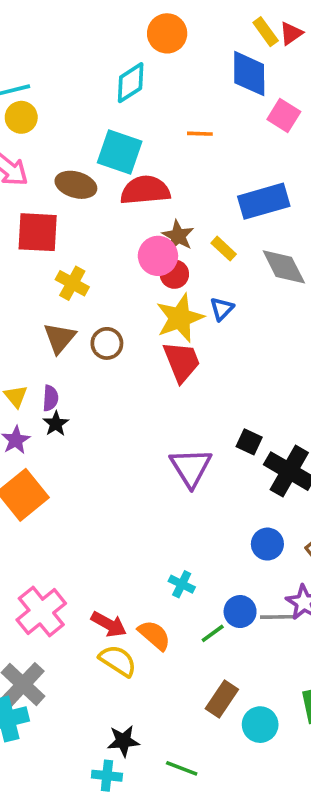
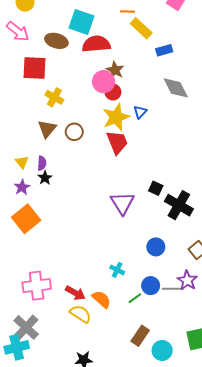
blue rectangle: (264, 201) -> (164, 50), size x0.6
yellow rectangle: (224, 249) -> (141, 28), moved, size x1.5
blue circle: (267, 544) -> (156, 247), moved
pink cross: (41, 612) -> (37, 286), turned 32

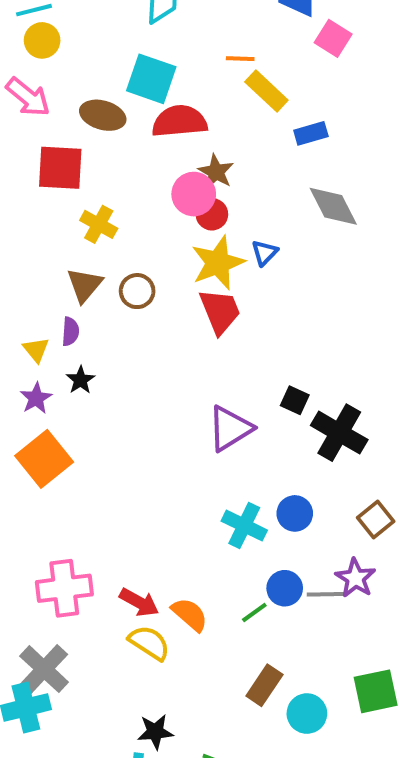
purple semicircle: (42, 163) -> (70, 331), moved
purple triangle: (122, 203) -> (230, 429), turned 30
cyan cross: (117, 270) -> (244, 526), moved, size x1.5

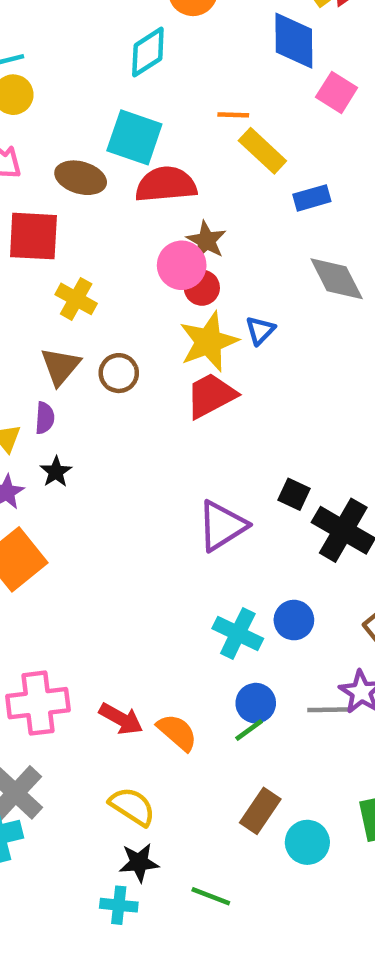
red trapezoid: (220, 311) -> (211, 396), turned -96
blue circle: (285, 588) -> (256, 703), moved
yellow semicircle: (149, 643) -> (132, 806), moved

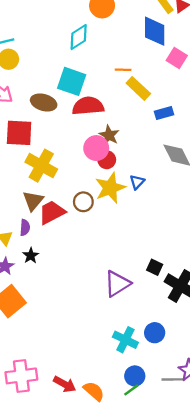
yellow cross: (76, 299) -> (41, 166), size x1.5
brown circle: (119, 373) -> (83, 202), moved
red trapezoid: (211, 396) -> (52, 212), moved

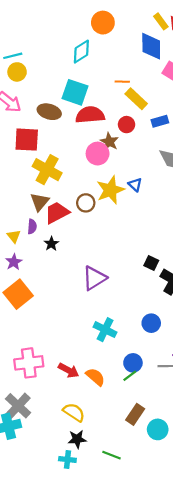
red circle: (107, 160) -> (127, 125), moved
blue triangle: (137, 182) -> (135, 185), turned -32
black star: (31, 256) -> (51, 244), moved
purple triangle: (117, 284) -> (94, 278), moved
cyan cross: (125, 340) -> (105, 330), moved

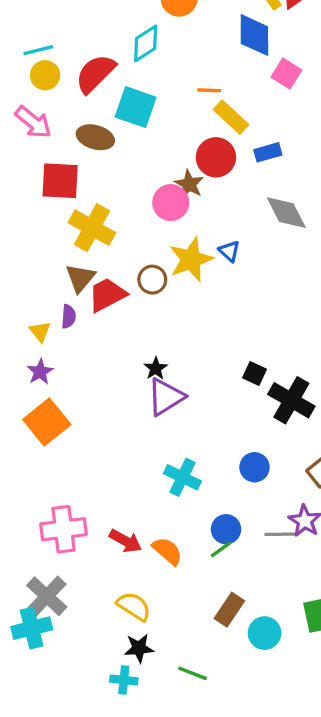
red semicircle: (90, 115) -> (95, 74), moved, turned -40
red circle: (127, 125) -> (216, 157), size x1.5
black star: (51, 244) -> (156, 368), moved

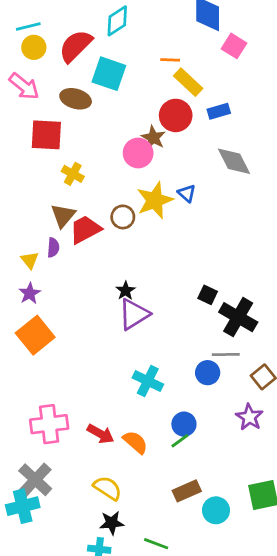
yellow cross: (92, 228) -> (73, 174), size x0.6
gray line: (281, 534) -> (226, 355), moved
brown rectangle: (229, 610) -> (187, 491), turned 32

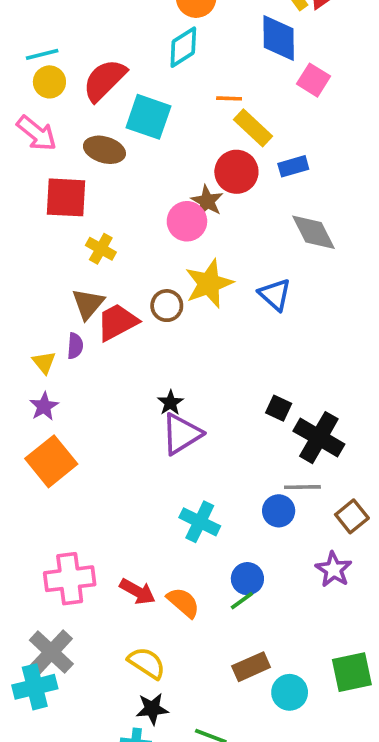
cyan diamond: (117, 21) -> (183, 47), moved
blue triangle: (187, 193) -> (275, 295), moved, size x1.4

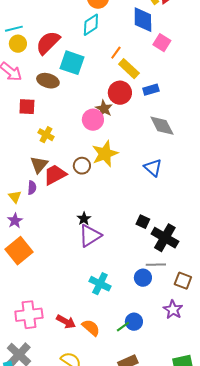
orange line: (229, 98) -> (116, 53), turned -56
red square: (66, 197) -> (27, 107), size x0.7
blue triangle: (275, 295) -> (153, 168), moved
brown square: (352, 516) -> (183, 281), turned -30
blue circle: (247, 579) -> (134, 322), moved

